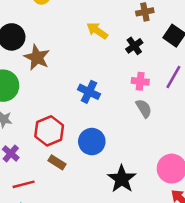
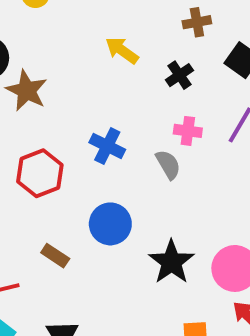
gray semicircle: (144, 108) -> (168, 164), moved
red hexagon: (49, 131) -> (40, 173), moved
black star: (122, 179) -> (171, 262), moved

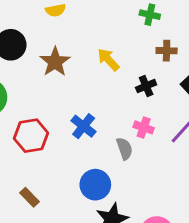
brown star: (27, 91) -> (55, 62), moved
blue circle: (110, 224) -> (95, 185), moved

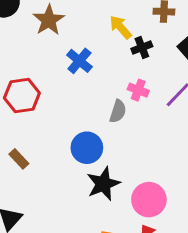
yellow arrow: (108, 60) -> (121, 27), moved
blue cross: (84, 126) -> (79, 61), moved
gray semicircle: (124, 149) -> (118, 111), turned 35

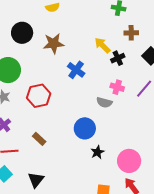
brown star: (49, 20) -> (53, 44), turned 30
gray semicircle: (118, 111) -> (104, 102), turned 91
black star: (103, 184) -> (98, 152), size x0.6

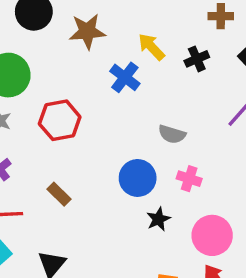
yellow arrow: (102, 45) -> (151, 47), moved
pink cross: (117, 87) -> (189, 179), moved

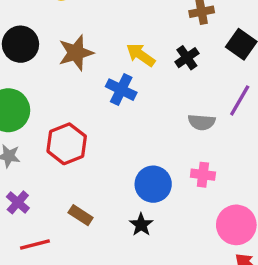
gray semicircle: (172, 134) -> (202, 122), moved
black star: (158, 219) -> (141, 225), moved

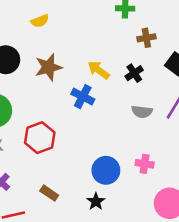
gray semicircle: (202, 122) -> (142, 112), moved

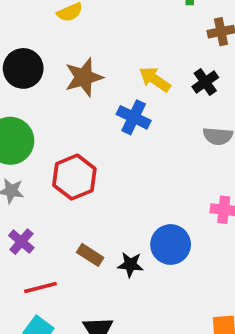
blue circle: (106, 170) -> (171, 245), moved
black star: (96, 201) -> (130, 265), moved, turned -30

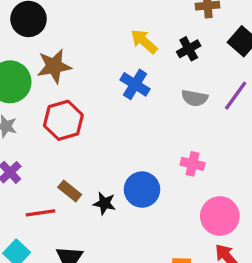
brown star: (84, 77) -> (54, 66), moved
blue cross: (134, 117) -> (135, 84), moved
red line: (40, 287) -> (40, 213), moved

